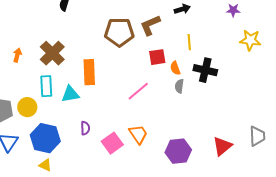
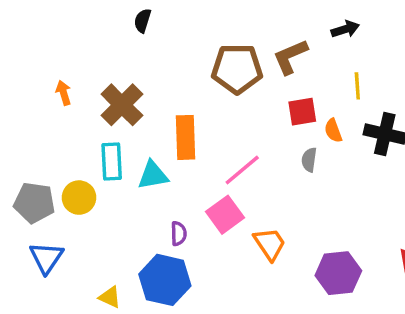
orange arrow: (17, 55) -> (64, 93), moved, turned -32
gray semicircle: (179, 86) -> (309, 160), moved
pink line: (138, 91) -> (242, 170), moved
blue hexagon: (45, 138) -> (165, 280), moved
pink square: (112, 143) -> (225, 215), moved

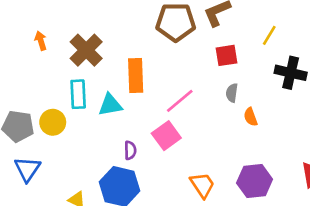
yellow line: (357, 86) -> (269, 35), turned 35
orange semicircle: (333, 131) -> (251, 117), moved
orange trapezoid: (270, 244) -> (202, 185), moved

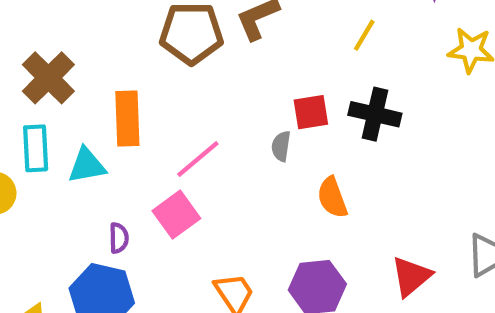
yellow line: (269, 35) -> (364, 35), moved
red square: (226, 55) -> (311, 112), moved
orange semicircle: (251, 117) -> (332, 197), moved, size x1.4

